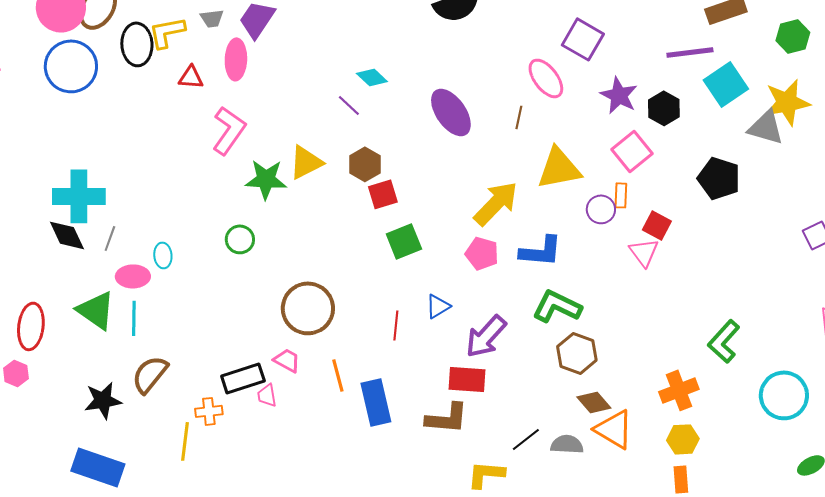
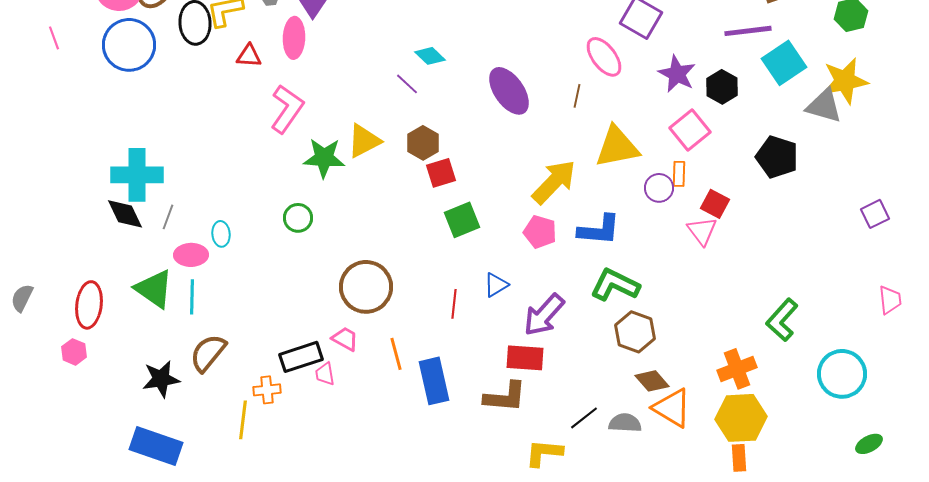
yellow hexagon: (683, 439) -> (741, 418), size x1.6

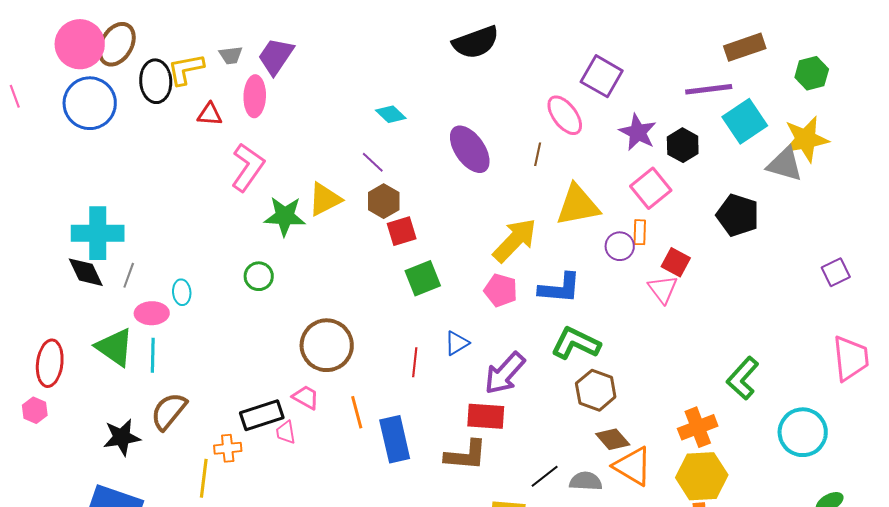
purple line: (407, 84) -> (373, 162), moved
pink trapezoid: (890, 300) -> (851, 358), size x1.6

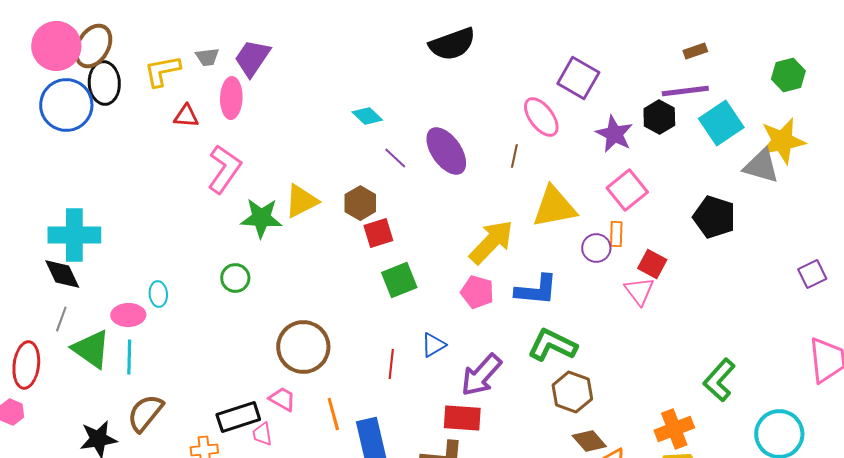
brown rectangle: (745, 47) -> (695, 51), moved, size x0.6
black ellipse: (156, 81) -> (104, 83), moved
black hexagon: (683, 145) -> (659, 117), moved
purple line: (373, 162) -> (395, 158), moved
gray line: (129, 275) -> (61, 319), moved

